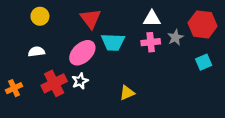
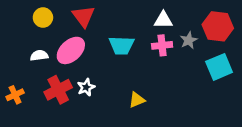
red triangle: (91, 19) -> (84, 16), moved
pink ellipse: (82, 53) -> (71, 50), moved
cyan square: (204, 62) -> (219, 67), size x1.5

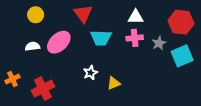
red triangle: (84, 16) -> (83, 14), moved
gray star: (189, 40) -> (159, 43), moved
white star: (86, 87) -> (90, 73), moved
red cross: (58, 90) -> (43, 89), moved

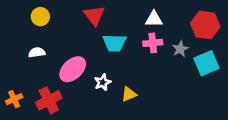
pink ellipse: (59, 42) -> (73, 69), moved
orange cross: (12, 79) -> (14, 99), moved

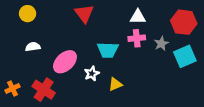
yellow circle: (40, 17) -> (28, 14), moved
cyan trapezoid: (114, 43) -> (108, 50), moved
red cross: (49, 100) -> (44, 90), turned -30

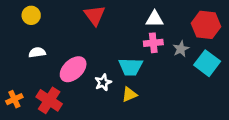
cyan trapezoid: (108, 50) -> (131, 67), moved
cyan square: (185, 56) -> (207, 63), turned -30

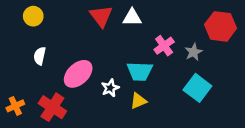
white triangle: (155, 19) -> (132, 17), moved
pink cross: (153, 43) -> (164, 46), turned -30
white semicircle: (37, 52) -> (40, 56), turned -70
cyan square: (207, 63) -> (197, 88), moved

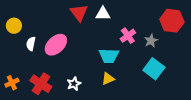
yellow circle: (33, 16) -> (14, 26), moved
pink ellipse: (78, 74) -> (56, 45), moved
white star: (110, 88) -> (74, 84), moved

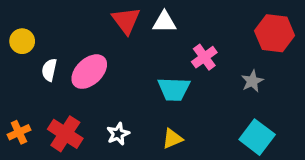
gray star: (151, 41) -> (252, 81), moved
cyan square: (154, 69) -> (257, 137), moved
yellow triangle: (108, 79) -> (172, 139), moved

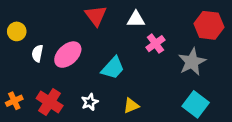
white triangle: (164, 22) -> (136, 19), moved
gray star: (252, 81) -> (192, 62), size x1.6
cyan trapezoid: (174, 89) -> (113, 68), moved, turned -50

